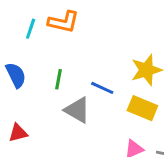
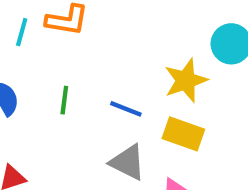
gray triangle: (77, 110) -> (128, 162), moved

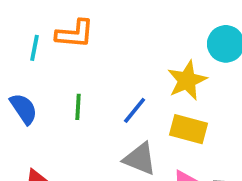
blue line: (126, 109) -> (135, 110), turned -68

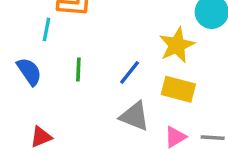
cyan line: (34, 48) -> (46, 29), moved

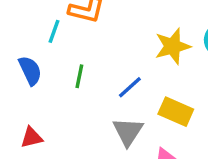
yellow star: (177, 45) -> (173, 46), moved
gray triangle: (135, 116) -> (128, 132), turned 32

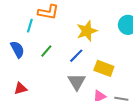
yellow star: (173, 46) -> (87, 31), moved
green line: (79, 76) -> (46, 51), turned 32

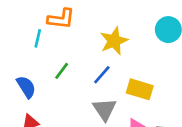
blue semicircle: (17, 49) -> (26, 87), moved

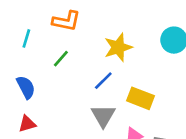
cyan line: (38, 38) -> (26, 38), moved
green line: (62, 71) -> (61, 59), moved

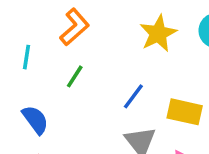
orange L-shape: (66, 21) -> (74, 27), turned -44
yellow star: (118, 47) -> (158, 34), moved

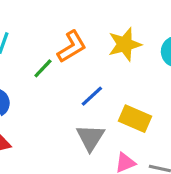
orange L-shape: (74, 27) -> (72, 47), moved

